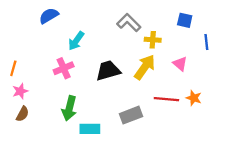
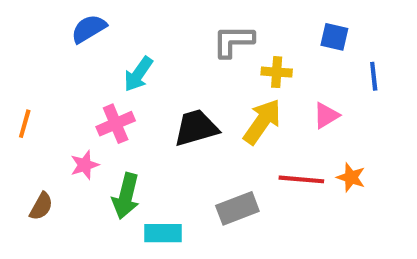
gray L-shape: (129, 23) -> (233, 41), turned -45
pink triangle: (180, 64) -> (326, 115), turned 49
pink star: (20, 91) -> (85, 165), moved

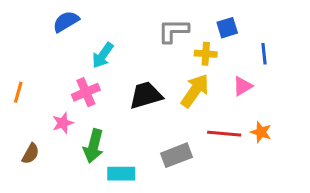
blue square: (334, 37) -> (227, 28), moved, turned -30
blue line: (374, 76) -> (264, 54), moved

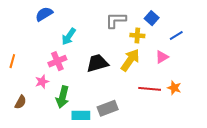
blue square: (227, 28) -> (152, 18), turned -32
blue line: (264, 54) -> (176, 35), turned 64
gray rectangle: (177, 155) -> (108, 108), moved

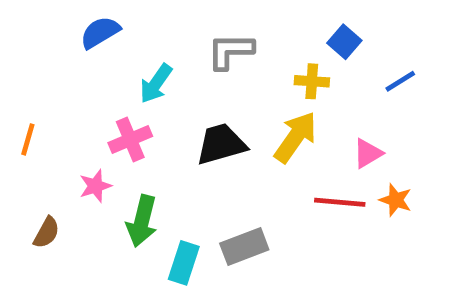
gray L-shape: (116, 20) -> (230, 51), moved
pink triangle: (162, 57) -> (368, 153), moved
cyan rectangle: (81, 115) -> (184, 263), turned -72

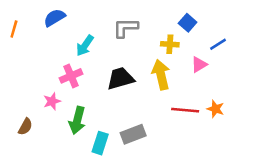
yellow arrow: (296, 137) -> (161, 75), turned -48
orange line: (28, 139) -> (14, 29), moved
pink triangle: (368, 153) -> (199, 65), moved

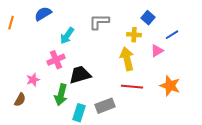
black trapezoid: (120, 78) -> (80, 75), moved
pink star: (52, 101) -> (33, 80), moved
orange star: (215, 109) -> (170, 86), size x1.5
red line: (185, 110) -> (132, 87), moved

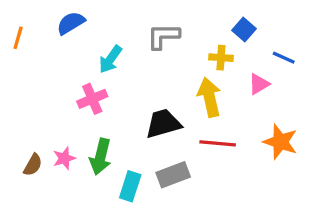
blue line: (172, 35) -> (284, 58), turned 56
black trapezoid: (80, 75) -> (163, 124), moved
pink star: (33, 80) -> (64, 158), moved

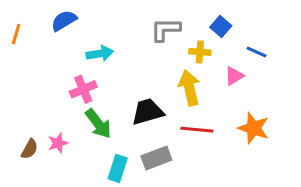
gray L-shape: (163, 36) -> (165, 30), moved
cyan arrow: (110, 59) -> (100, 53), turned -135
green arrow: (101, 157) -> (98, 124), moved, turned -52

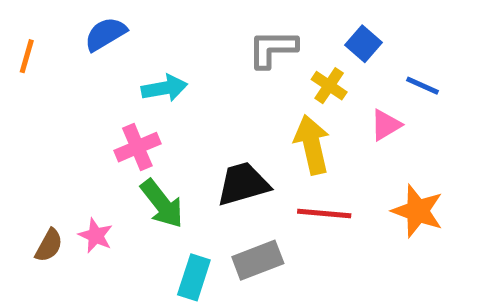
yellow cross: (200, 52) -> (329, 86), turned 30
pink star: (58, 143) -> (96, 236), turned -30

